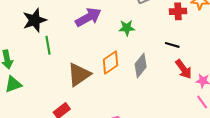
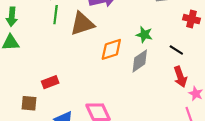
green star: (127, 28) -> (144, 35), moved
brown triangle: (79, 75) -> (82, 24), moved

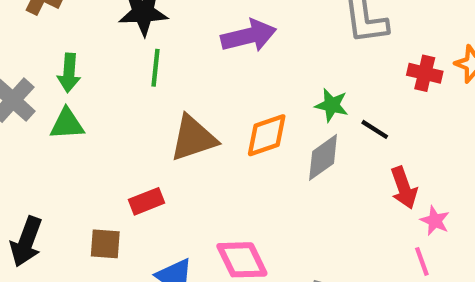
brown triangle: (82, 24) -> (193, 138), moved
black line: (176, 50) -> (375, 129), moved

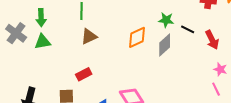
brown triangle: (193, 138) -> (89, 36), moved, size x0.7
red arrow: (404, 188) -> (212, 40), moved

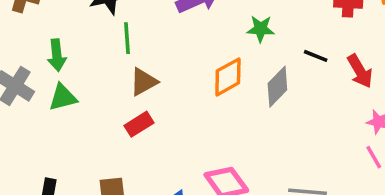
green star: (166, 20) -> (261, 29), moved
red rectangle: (84, 74) -> (139, 124), moved

